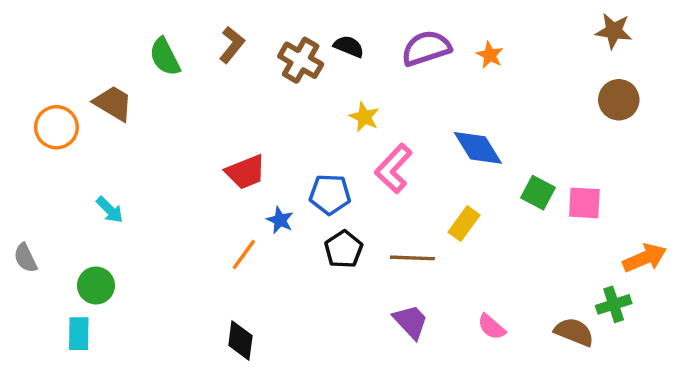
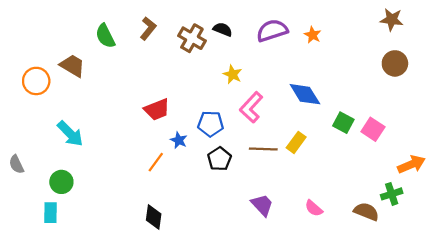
pink square: (584, 203) -> (373, 129), turned 30
cyan arrow: (110, 210) -> (70, 134), size x1.5
brown line: (412, 258) -> (263, 149), moved

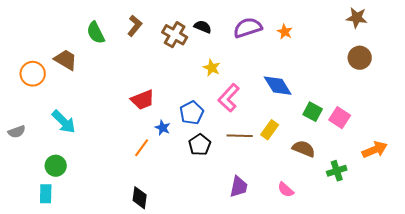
blue pentagon: (211, 124) -> (192, 113), turned -30
gray semicircle: (16, 164) -> (17, 132), moved, turned -84
green cross: (392, 194) -> (337, 171), moved
purple trapezoid: (262, 205) -> (239, 187), turned 55
brown semicircle: (366, 212) -> (304, 149), moved

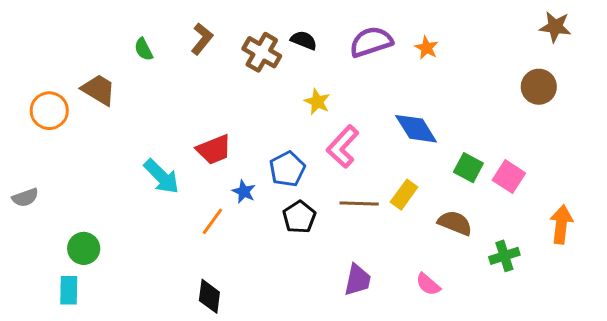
brown star: (357, 18) -> (555, 27), moved
green semicircle: (96, 33) -> (144, 49), size x0.7
cyan arrow: (64, 122) -> (162, 177), moved
orange arrow: (375, 150) -> (561, 224), turned -60

